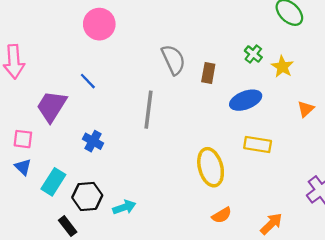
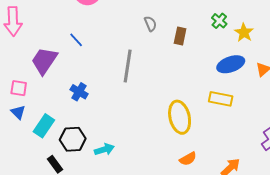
gray semicircle: (173, 60) -> (150, 24), size x0.6
blue ellipse: (246, 100) -> (231, 64), moved

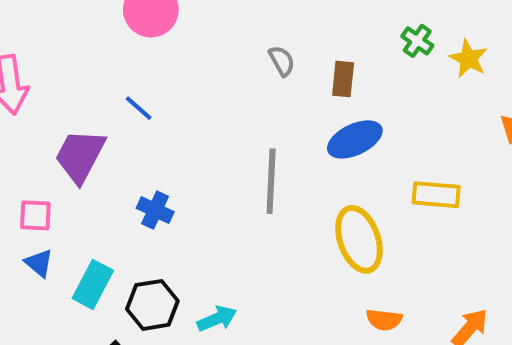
blue ellipse: (231, 64) -> (355, 139), moved
gray line: (128, 66) -> (271, 181), moved
orange semicircle: (188, 159) -> (384, 320), turned 42

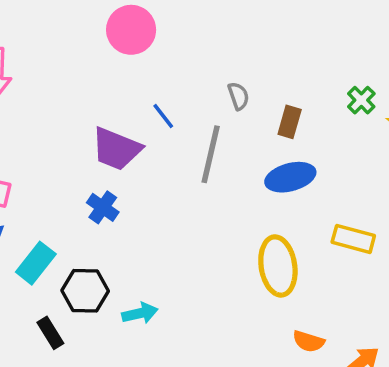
blue line: (139, 108) -> (163, 116), moved
purple trapezoid: (80, 156) -> (116, 149), moved, turned -106
gray line: (271, 181) -> (211, 154), moved
orange semicircle: (384, 320) -> (309, 341), moved

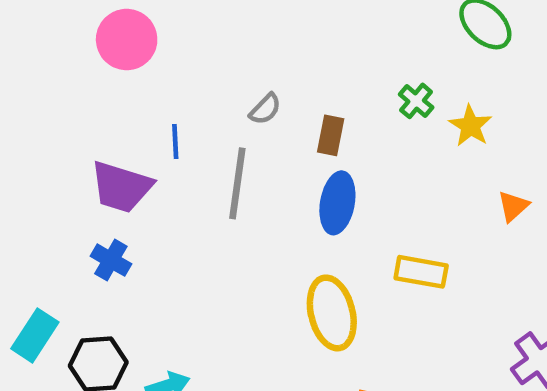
gray semicircle: (238, 96) -> (265, 109), turned 68
blue line: (163, 116) -> (175, 142), turned 40
blue ellipse: (290, 177) -> (337, 203), turned -60

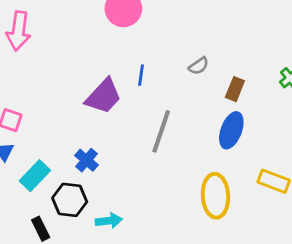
gray line: (237, 183) -> (161, 131), moved
purple trapezoid: (121, 187) -> (104, 96), turned -75
blue cross: (111, 260) -> (86, 160), moved

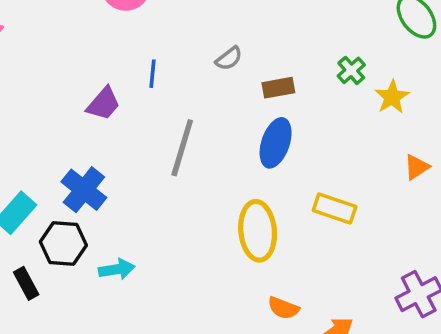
brown rectangle: (235, 89) -> (278, 88), turned 60
purple trapezoid: (104, 96) -> (103, 104), size x0.7
blue cross: (86, 160) -> (84, 190), size x1.4

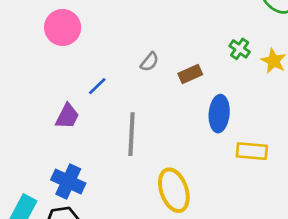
blue line: (152, 74) -> (97, 86), turned 54
blue ellipse: (276, 143) -> (219, 114), moved
yellow ellipse: (258, 231) -> (174, 190), moved

